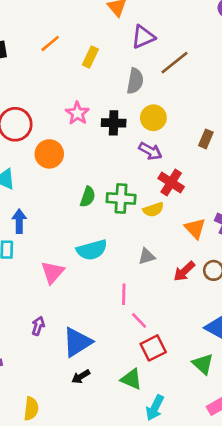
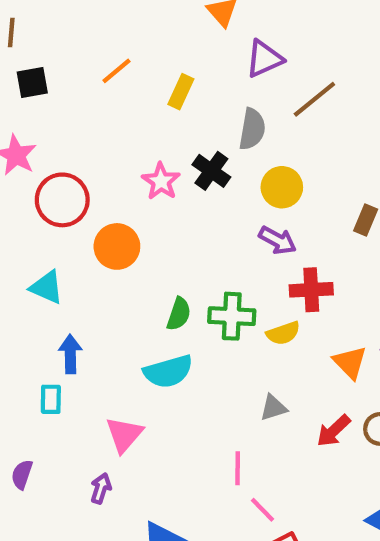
black cross: (114, 123) -> (211, 171), moved, turned 35
red cross: (171, 182) -> (311, 290), turned -35
cyan semicircle: (92, 250) -> (168, 371), moved
purple arrow: (38, 326) -> (101, 488), moved

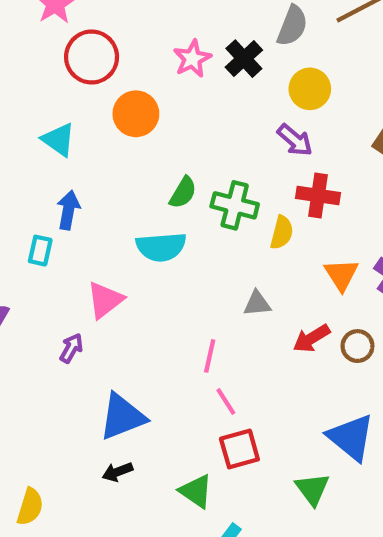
yellow semicircle: (283, 333) -> (282, 232), turned -68

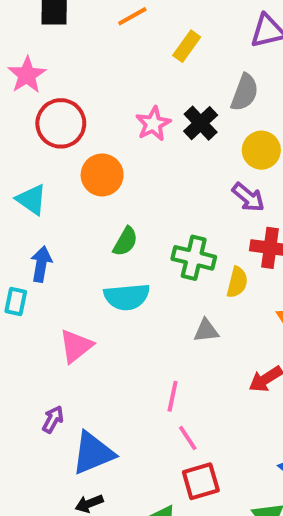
green semicircle: (183, 193) -> (125, 241), moved
gray triangle: (257, 304) -> (206, 331), moved
purple arrow: (71, 348) -> (53, 419), moved

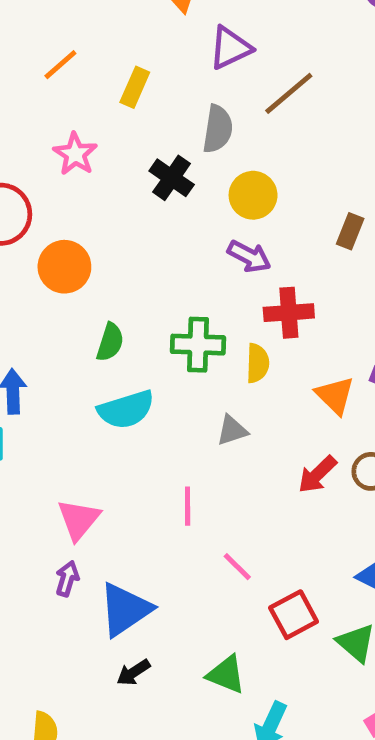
pink star: (153, 124) -> (75, 154), moved
pink triangle: (76, 346) -> (79, 519), moved
pink line: (173, 396) -> (188, 506), moved
red square: (201, 481) -> (294, 615), moved

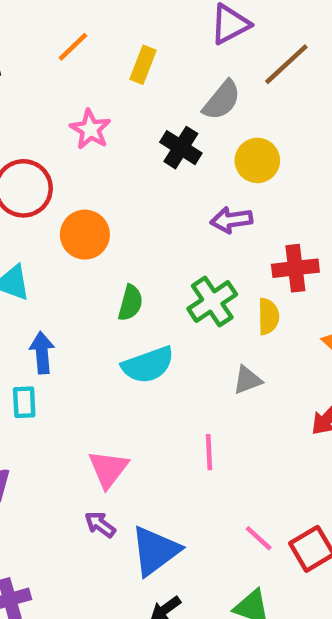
gray semicircle: (218, 129) -> (222, 100), turned 33
purple arrow: (249, 256) -> (231, 220), moved, turned 147
green cross: (198, 345) -> (212, 302), turned -33
pink line: (237, 567) -> (259, 538), moved
purple arrow: (67, 579) -> (100, 524), turned -68

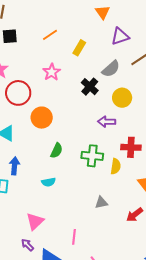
green cross: (212, 302) -> (92, 156), turned 30
cyan semicircle: (148, 365) -> (48, 182), moved, size x0.6
gray triangle: (247, 380) -> (101, 203), moved
pink line: (209, 452) -> (74, 237), moved

